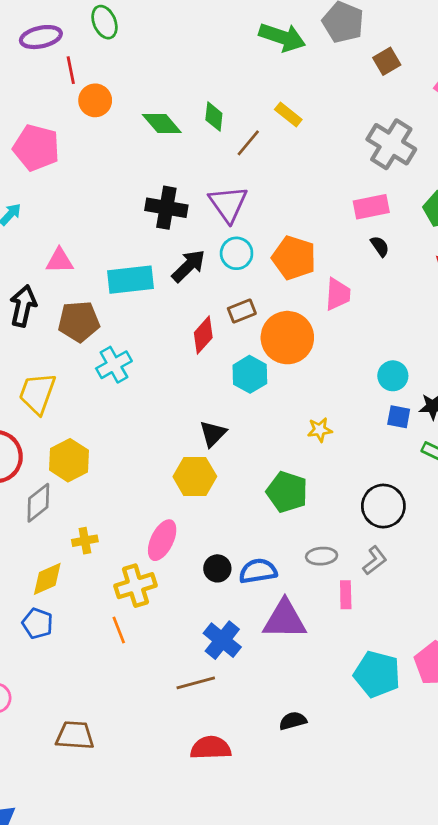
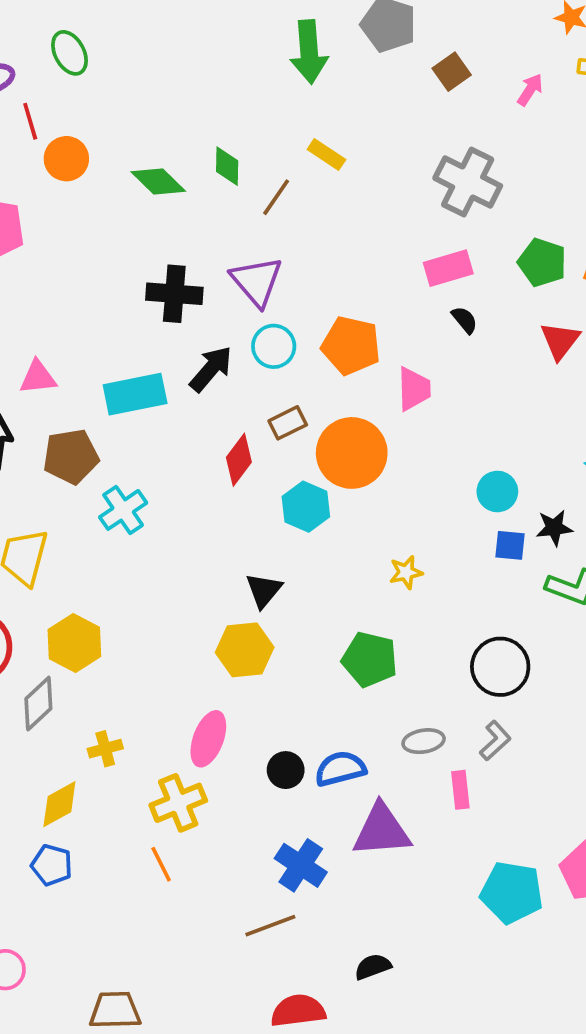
green arrow: (282, 37) -> (309, 52), turned 72
black semicircle: (293, 721) -> (373, 967), moved

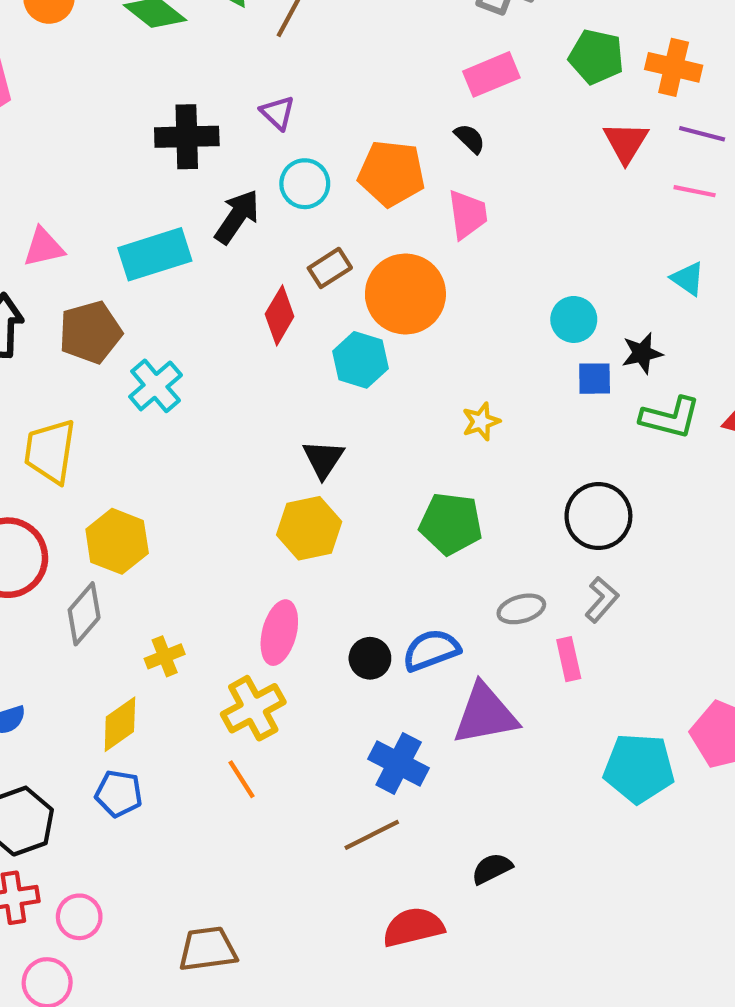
purple triangle: (257, 281) -> (278, 113), size x0.6
black semicircle: (465, 320) -> (470, 139), moved

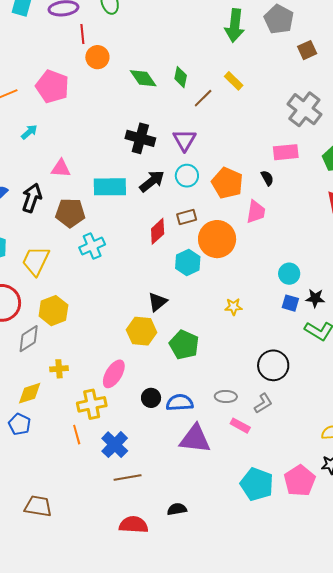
purple triangle: (278, 113) -> (185, 140), size x1.4
green pentagon: (451, 524) -> (184, 345), moved
pink rectangle: (569, 659) -> (240, 426), turned -66
blue cross: (399, 763) -> (115, 445), moved

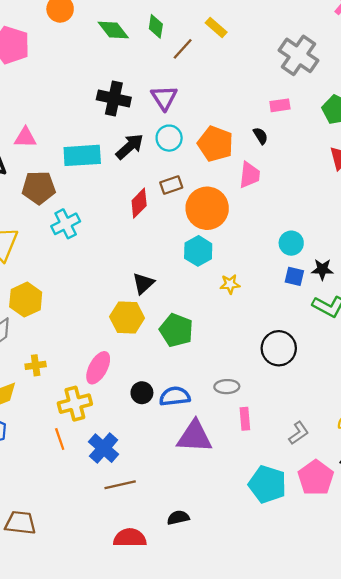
pink rectangle: (286, 152) -> (280, 105), size x0.7
cyan hexagon: (188, 262) -> (198, 251), moved
gray L-shape: (263, 403) -> (299, 433), moved
pink rectangle: (240, 426) -> (245, 419), turned 60

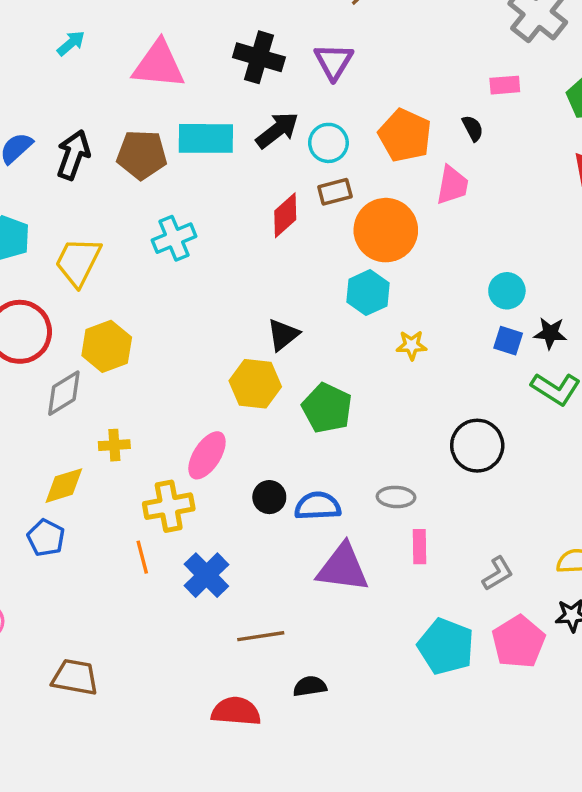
pink triangle: (25, 138) -> (159, 65), moved, size x1.6
cyan circle: (169, 138) -> (328, 143), moved
brown pentagon: (39, 188) -> (142, 155), moved
brown line: (120, 485) -> (261, 636), moved

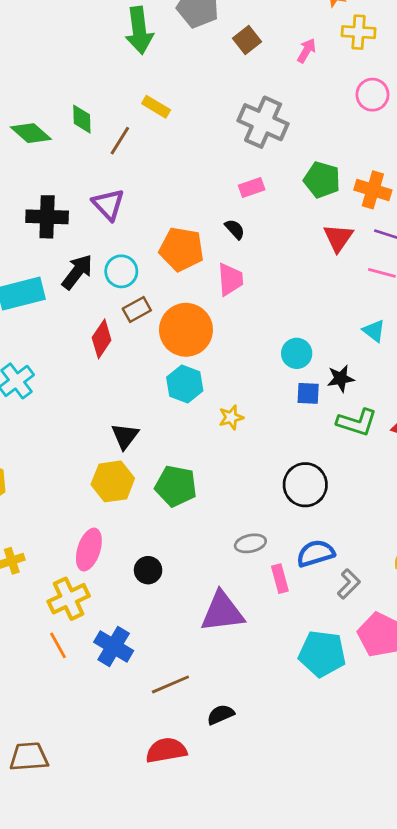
blue semicircle: (318, 506) -> (316, 553), moved

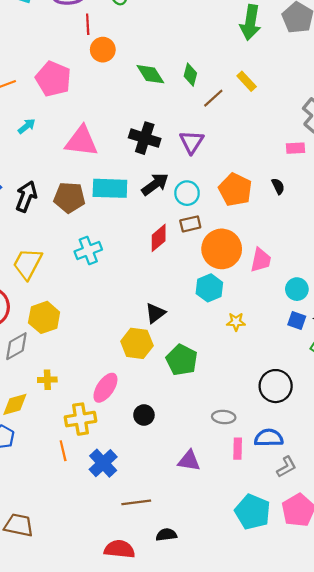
pink rectangle: (252, 187) -> (295, 148), moved
pink trapezoid: (230, 279) -> (261, 260), moved
purple triangle: (222, 612) -> (189, 461), size x0.7

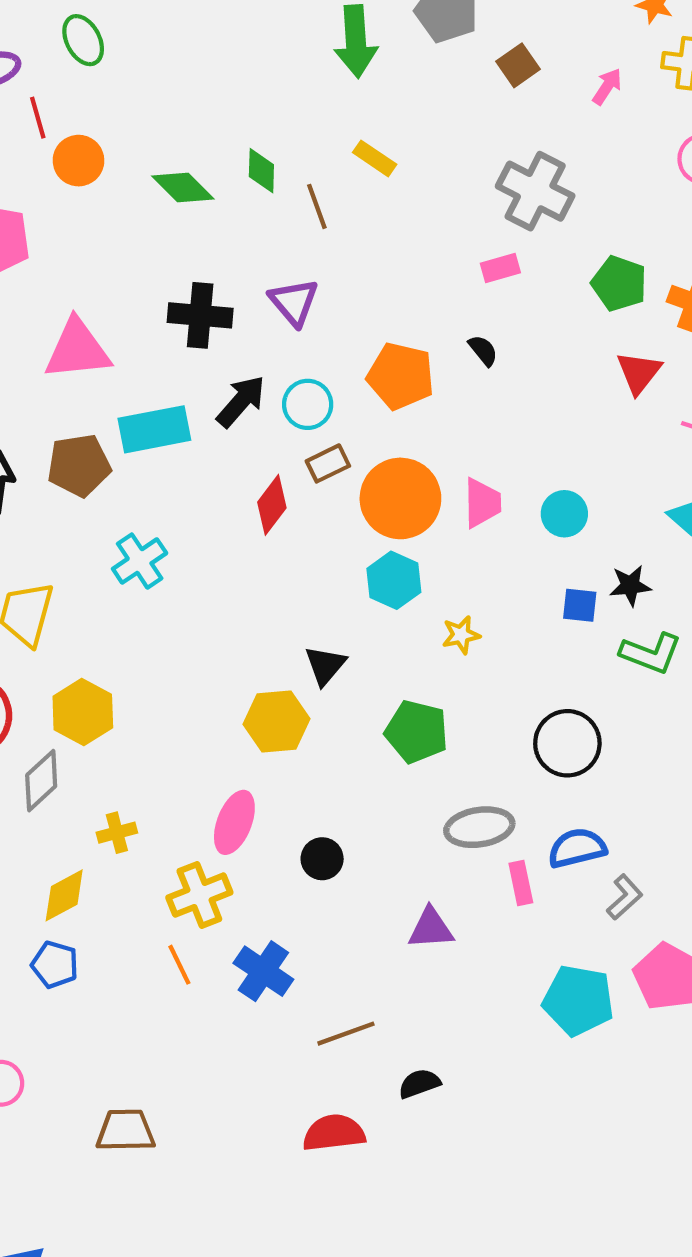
brown line: (213, 98) -> (317, 206), turned -55
cyan circle: (297, 289) -> (564, 514), moved
black triangle: (155, 313) -> (325, 665), moved
green pentagon: (182, 360) -> (417, 732), moved
gray ellipse: (224, 417) -> (479, 827), size x1.4

